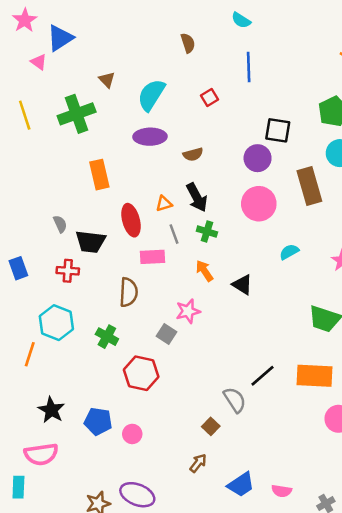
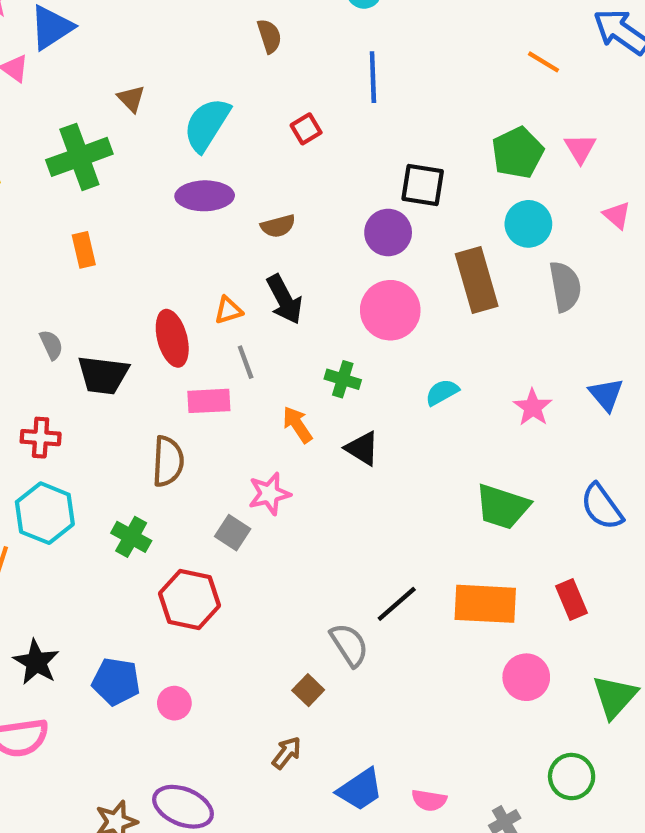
orange rectangle: (99, 175) -> (84, 250), moved, size x0.7
green cross: (207, 232) -> (343, 379), moved
red cross: (68, 271) -> (41, 438), moved

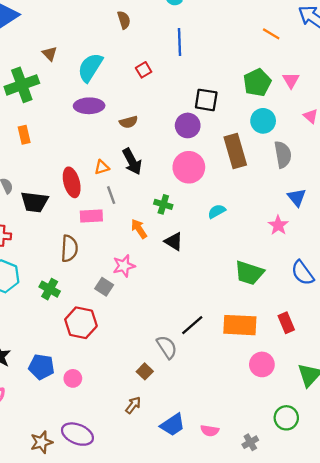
blue triangle: (606, 394) -> (297, 197), moved
pink star: (533, 407) -> (278, 225), moved

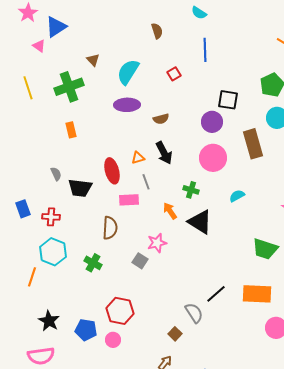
black triangle: (174, 242) -> (200, 222), size x1.5
red hexagon: (81, 323) -> (120, 311), moved

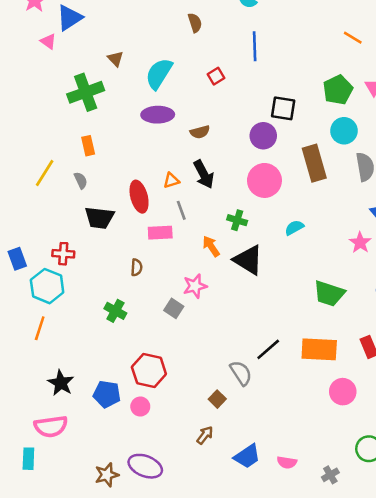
yellow line: (28, 88) -> (45, 173), moved, turned 50
gray semicircle: (56, 174) -> (81, 180), moved
blue rectangle: (23, 209) -> (17, 259), moved
brown semicircle: (110, 228) -> (137, 267), size x0.6
cyan hexagon: (53, 252) -> (47, 286), moved

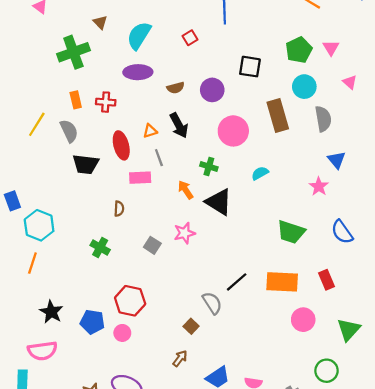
purple circle: (263, 136) -> (212, 90), moved
gray semicircle: (81, 180) -> (69, 131), size x1.5
red cross: (63, 254) -> (106, 102), moved
pink star: (195, 286) -> (184, 233), moved

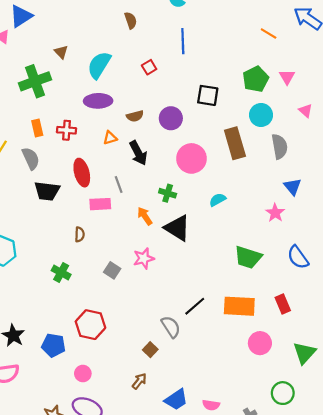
orange triangle: (150, 131) -> (110, 138), moved
pink circle: (122, 333) -> (83, 374), moved

